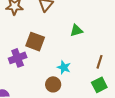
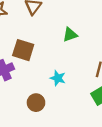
brown circle: (53, 84) -> (36, 103), moved

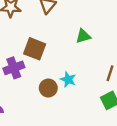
brown circle: (36, 103) -> (48, 88), moved

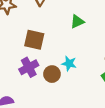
purple cross: (14, 68) -> (29, 67), moved

